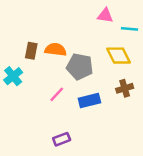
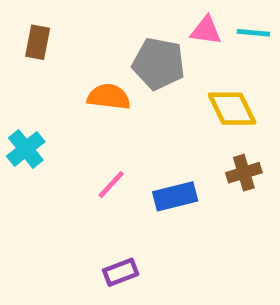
cyan line: (129, 29) -> (253, 33), moved
brown rectangle: (31, 51) -> (38, 42), moved
gray pentagon: (80, 66) -> (159, 64), moved

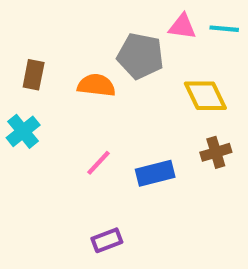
brown rectangle: (38, 42) -> (34, 75), moved

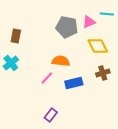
pink triangle: (182, 27) -> (89, 22), moved, turned -32
orange semicircle: (96, 85) -> (61, 61), moved
purple rectangle: (107, 240) -> (51, 115), turned -32

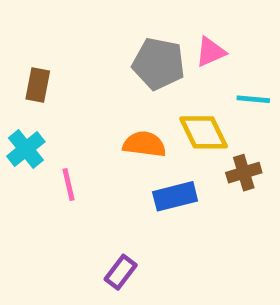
cyan line: (107, 14) -> (253, 99), moved
yellow diamond: (98, 46) -> (204, 132), moved
pink line: (47, 78) -> (69, 184), moved, turned -56

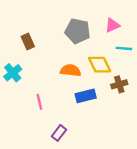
pink triangle: (211, 52) -> (112, 25), moved
brown rectangle: (38, 85) -> (28, 41), moved, turned -35
pink line: (69, 184) -> (39, 102), moved

